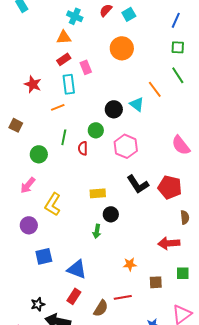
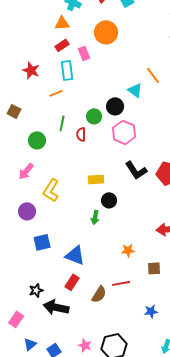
orange circle: (122, 48) -> (106, 32), moved
black circle: (114, 109) -> (115, 106), moved

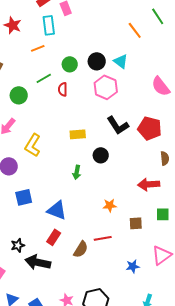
cyan triangle: (135, 90) -> (121, 61), moved
green circle: (94, 116) -> (70, 64), moved
green line: (62, 123) -> (44, 78), turned 49
black circle: (109, 200) -> (101, 155), moved

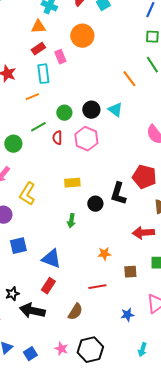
pink hexagon: (106, 87) -> (86, 139), moved
black L-shape: (118, 125) -> (118, 194), moved, turned 50
brown semicircle: (81, 249) -> (75, 312), moved

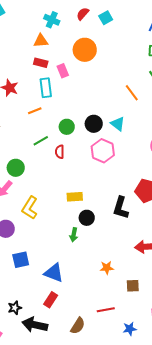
red rectangle: (38, 49) -> (41, 63), turned 48
pink hexagon: (86, 139) -> (103, 151), moved
green circle: (13, 144) -> (16, 168), moved
black circle: (95, 204) -> (87, 218), moved
red line: (97, 287) -> (106, 310), moved

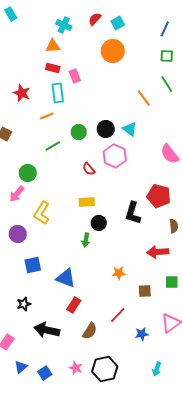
orange circle: (85, 50) -> (113, 51), moved
red semicircle: (60, 152) -> (89, 169), moved, turned -40
red rectangle: (51, 300) -> (74, 305), moved
black star: (15, 308) -> (24, 304), moved
red line: (106, 310) -> (118, 315), turned -36

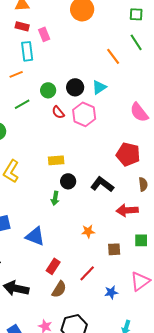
cyan triangle: (130, 129) -> (99, 87), turned 49
red semicircle: (89, 169) -> (58, 112), moved
black L-shape: (133, 213) -> (102, 184), moved, turned 110
red rectangle: (74, 305) -> (53, 266), moved

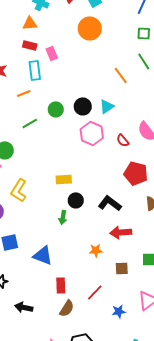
red semicircle: (58, 112) -> (123, 140), moved
red arrow: (127, 210) -> (121, 232), moved
red rectangle: (53, 266) -> (61, 285), turned -35
black arrow: (16, 288) -> (24, 307), size x0.7

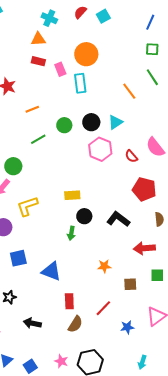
orange circle: (90, 28) -> (86, 54), moved
cyan rectangle: (35, 70) -> (80, 83), moved
yellow L-shape: (19, 190) -> (27, 206), turned 40
red arrow: (121, 232) -> (144, 248), moved

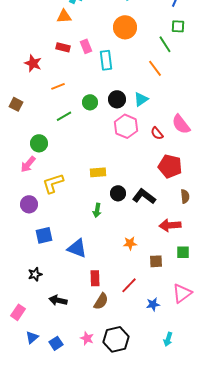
orange circle: (86, 54) -> (125, 27), moved
red rectangle: (38, 61) -> (63, 47), moved
green line: (152, 77) -> (165, 44), moved
black circle: (84, 216) -> (118, 193), moved

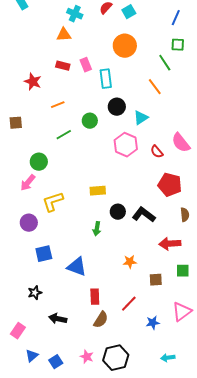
black circle: (117, 99) -> (117, 107), moved
brown square: (16, 104) -> (16, 123), turned -32
cyan arrow: (168, 339) -> (168, 358), turned 64

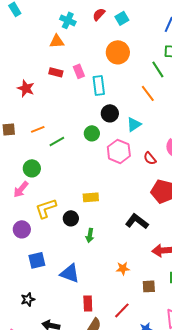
orange line: (58, 105) -> (38, 129), moved
green circle: (90, 121) -> (92, 133), moved
black circle: (118, 212) -> (71, 218), moved

